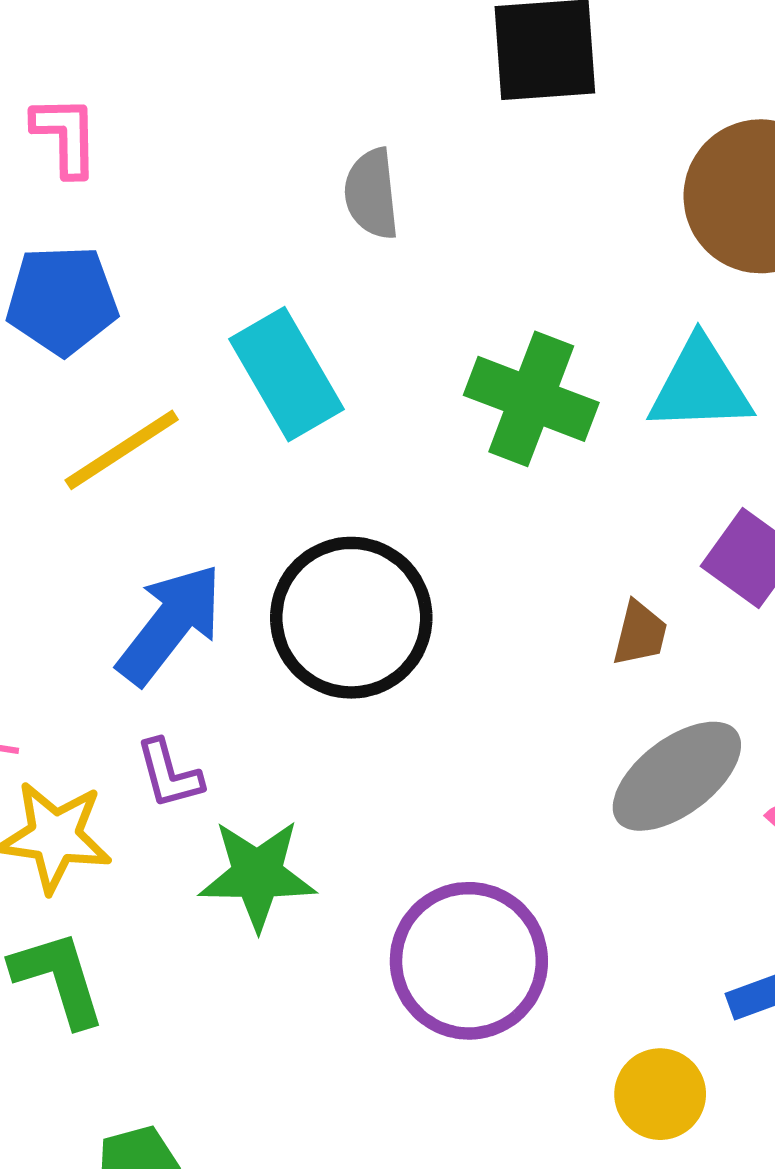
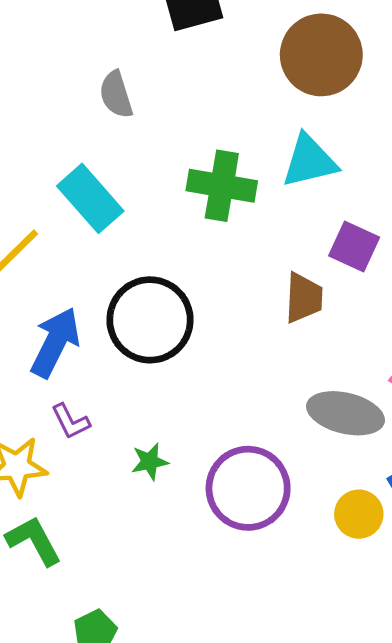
brown trapezoid: (640, 633) -> (304, 298), size x1.4
gray ellipse: (677, 776) -> (346, 413), moved, turned 62
green star: (257, 875) -> (150, 462), moved, size x0.6
yellow circle: (660, 1094) -> (359, 514), moved

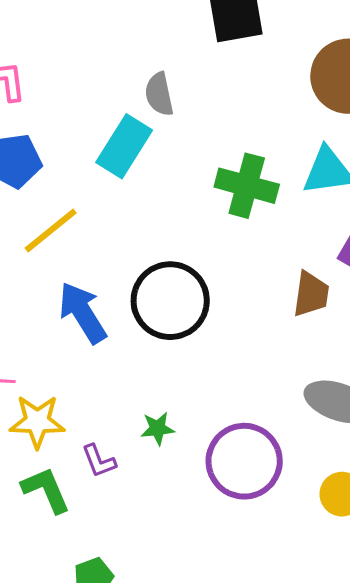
cyan rectangle: (90, 198) -> (124, 146), moved, turned 68
blue arrow: (55, 342) -> (83, 313), turned -64
purple L-shape: (71, 421) -> (99, 461), moved

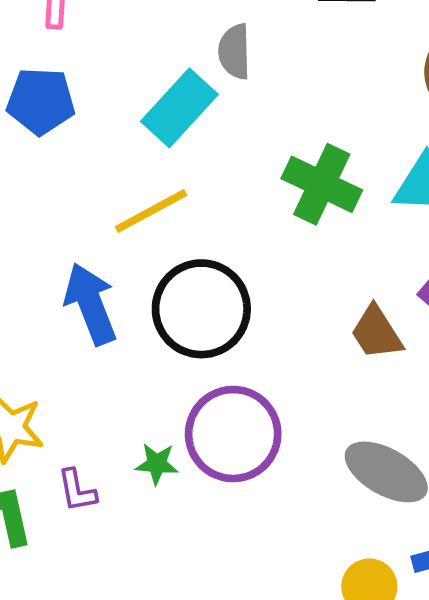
yellow line: (51, 231) -> (151, 211), moved
brown trapezoid: (311, 294) -> (377, 333), turned 129
purple circle: (244, 461) -> (233, 434), moved

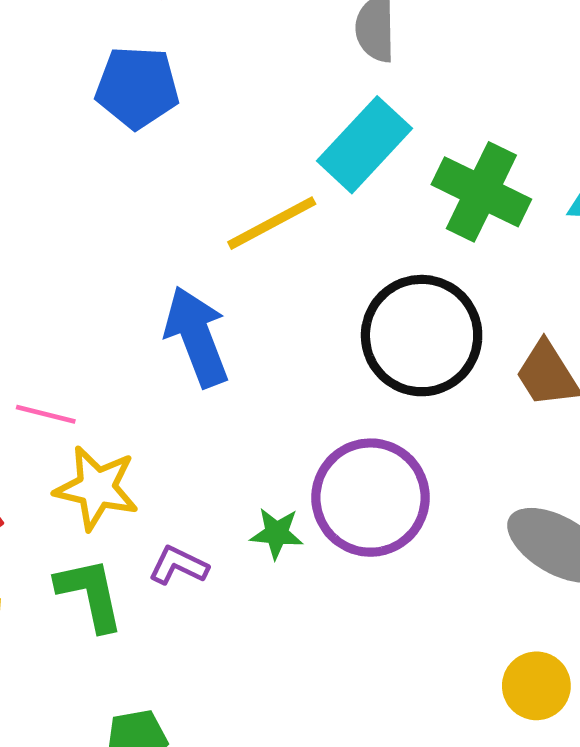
cyan rectangle: (179, 108) -> (364, 145), moved
black circle: (201, 309) -> (422, 336), moved
purple L-shape: (77, 490) -> (178, 565), turned 126

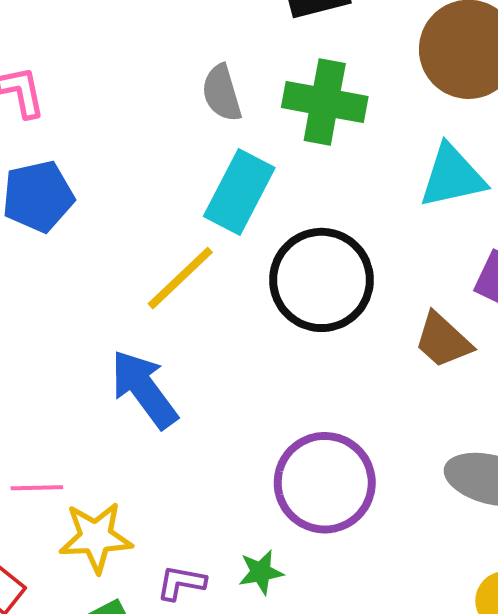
green cross: (481, 192) -> (325, 102), moved
black circle: (422, 336) -> (321, 280), moved
green star: (277, 533) -> (261, 572), moved

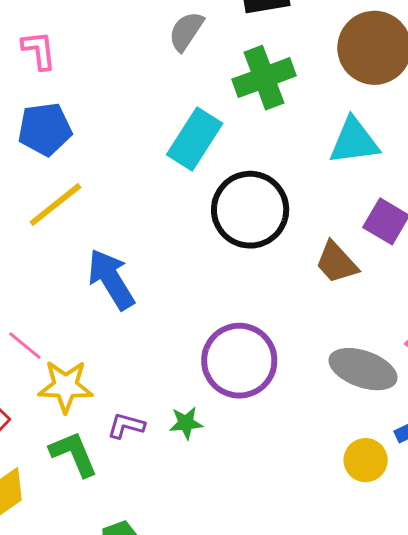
gray semicircle: (222, 93) -> (186, 31), moved, turned 45
green cross: (325, 102) -> (264, 78), turned -36
yellow line: (180, 278) -> (55, 205), moved
pink line: (37, 488) -> (25, 346), turned 36

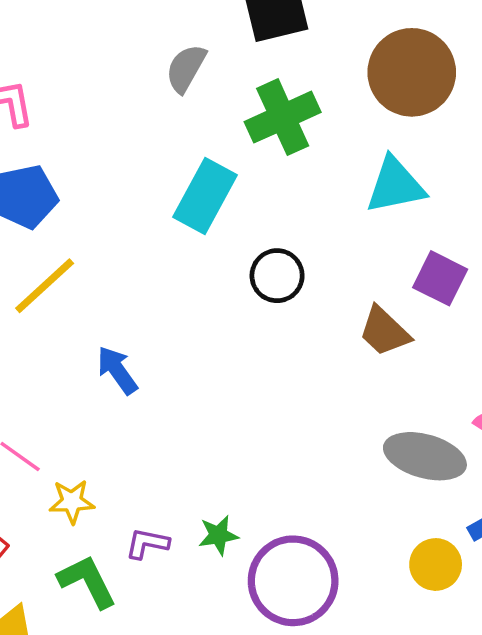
black circle: (250, 210) -> (277, 276), size x0.6
blue arrow: (111, 279) -> (117, 370), size x0.7
purple circle: (239, 361) -> (293, 581), moved
yellow star: (66, 386) -> (72, 502), size x0.7

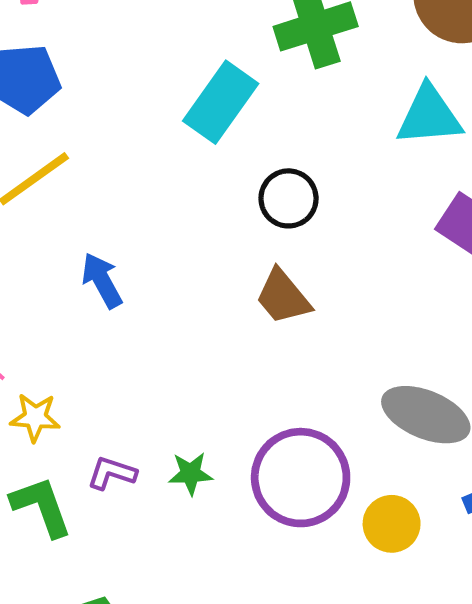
brown trapezoid: (384, 331) -> (283, 297), moved
yellow circle: (436, 564) -> (392, 524), moved
purple circle: (293, 581) -> (301, 478), moved

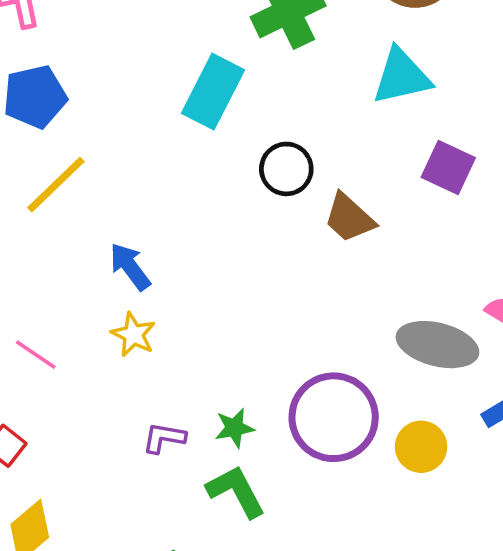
brown trapezoid: (283, 297) -> (349, 218), moved
yellow star: (35, 417) -> (133, 335), moved, turned 30
green L-shape: (41, 507) -> (236, 491), moved

